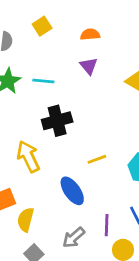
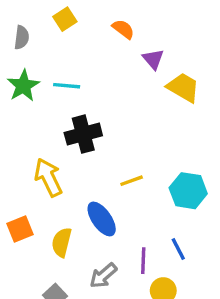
orange semicircle: (90, 34) -> (123, 29), turned 42
purple triangle: (89, 66) -> (153, 59), moved
yellow semicircle: (26, 220) -> (62, 242), moved

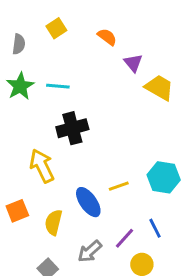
yellow line: (132, 181) -> (119, 186), moved
purple line: (143, 261) -> (125, 238), turned 40

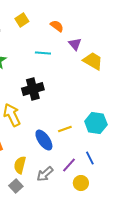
cyan line: (58, 86) -> (43, 53), moved
yellow semicircle: (54, 222) -> (20, 165), moved

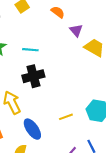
cyan line: (43, 53) -> (30, 50), moved
blue ellipse: (44, 140) -> (32, 129), moved

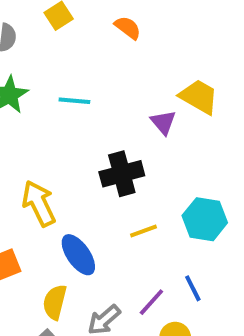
purple triangle: (76, 30) -> (163, 122), moved
black cross: (33, 76) -> (122, 174), moved

